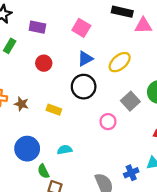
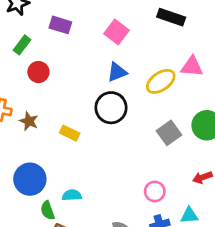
pink triangle: (143, 25) -> (192, 67), moved
red circle: (44, 63) -> (38, 72), moved
pink circle: (108, 122) -> (155, 191), moved
cyan semicircle: (65, 150) -> (72, 195), moved

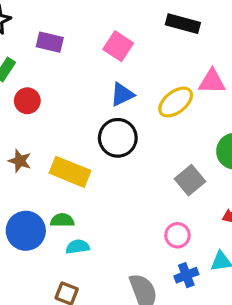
yellow rectangle: (70, 133) -> (70, 172), size x1.6
gray square: (169, 133) -> (190, 180), moved
green semicircle: (48, 210) -> (62, 220), moved, turned 114

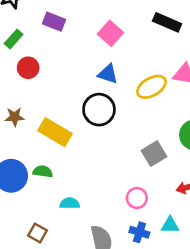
blue triangle: (122, 94) -> (108, 74), turned 35
brown star: (20, 161) -> (15, 117), turned -30
cyan semicircle: (78, 247) -> (70, 203), moved
blue cross: (186, 275) -> (139, 232), turned 30

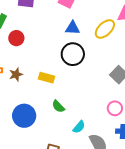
yellow rectangle: (55, 132) -> (47, 78), size x0.7
green semicircle: (43, 171) -> (58, 106), moved, turned -128
cyan semicircle: (70, 203) -> (79, 127), moved, turned 144

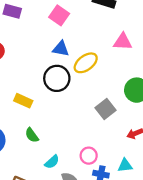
yellow ellipse: (105, 29) -> (86, 63), moved
pink circle: (115, 108) -> (89, 156), moved

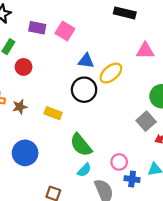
pink square: (59, 15) -> (65, 31), moved
gray square: (105, 109) -> (146, 121), moved
green semicircle: (32, 135) -> (81, 145), moved, size x1.6

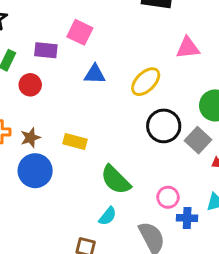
purple rectangle: (37, 28) -> (46, 50), moved
blue triangle: (86, 61) -> (95, 74), moved
black circle: (84, 90) -> (164, 126), moved
blue circle: (25, 153) -> (35, 171), moved
cyan semicircle: (84, 170) -> (108, 216), moved

